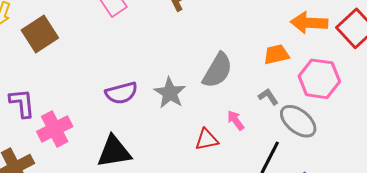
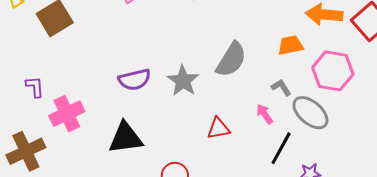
purple L-shape: (22, 103) -> (35, 87), size x0.7
pink arrow: (236, 120) -> (265, 114), moved

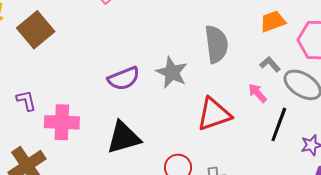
gray semicircle: (231, 60) -> (216, 44), turned -30
pink cross: (67, 114) -> (62, 122), turned 36
red triangle: (218, 128) -> (214, 114), size x1.5

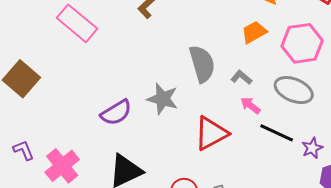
gray L-shape: (270, 64) -> (241, 77), moved
pink cross: (62, 122) -> (62, 166), turned -32
black line: (279, 124) -> (277, 133), turned -76

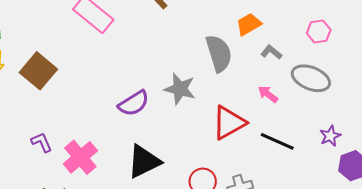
orange trapezoid: (254, 32) -> (249, 24), moved
pink hexagon: (302, 43) -> (319, 31), size x0.6
gray L-shape: (241, 77) -> (271, 52), moved
black line: (277, 133) -> (277, 141), moved

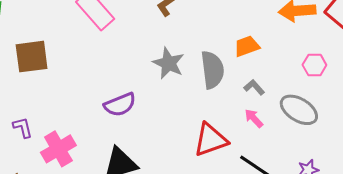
gray L-shape: (271, 52) -> (254, 87), moved
brown square: (38, 71) -> (32, 57), turned 33
gray star: (180, 89) -> (168, 63), moved

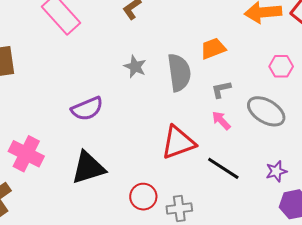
gray star: (168, 63) -> (135, 67), size x0.7
gray L-shape: (254, 87) -> (221, 89), turned -60
pink cross: (58, 149) -> (26, 154), turned -32

